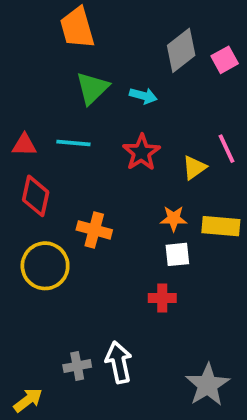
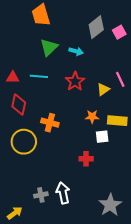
white square: (177, 254) -> (102, 137), moved

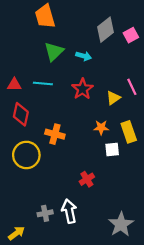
yellow rectangle: (117, 121) -> (129, 132), turned 66
red cross: (86, 159) -> (87, 179), moved, turned -32

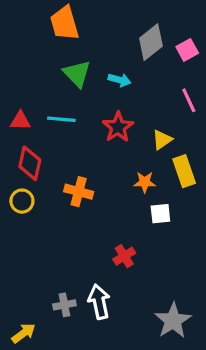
green triangle: (54, 52) -> (77, 74), turned -30
pink line: (132, 87) -> (189, 100), moved
yellow rectangle: (129, 132) -> (184, 171), moved
yellow circle: (26, 155) -> (22, 201), moved, size x0.6

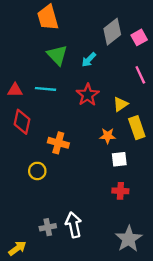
cyan arrow: (120, 80) -> (89, 60), turned 119
yellow circle: (22, 201) -> (37, 171), moved
red cross: (124, 256) -> (120, 191), moved, turned 35

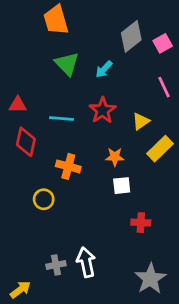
cyan line: (45, 89) -> (61, 119), moved
yellow rectangle: (137, 128) -> (160, 149), turned 65
orange star: (108, 136) -> (115, 157), moved
white square: (119, 159) -> (122, 186), moved

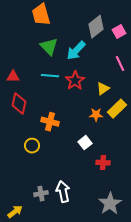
cyan arrow: (104, 69) -> (76, 51), size x1.5
cyan line: (61, 119) -> (50, 76), moved
orange star: (115, 157) -> (96, 115), moved
white square: (122, 186) -> (85, 143), moved, turned -32

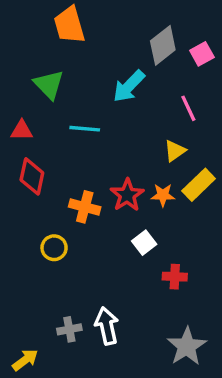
green triangle: (49, 47) -> (49, 84), moved
pink line: (120, 64) -> (188, 108), moved
red star: (75, 81) -> (127, 195), moved

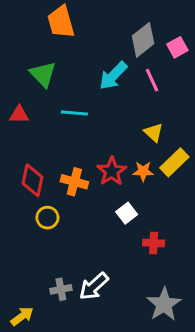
pink line: (188, 108) -> (152, 80), moved
yellow triangle: (175, 151) -> (154, 132), turned -42
red diamond: (32, 176) -> (33, 180), moved
white arrow: (107, 326) -> (94, 286), turned -120

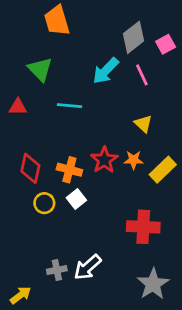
yellow rectangle: (174, 162) -> (163, 170), moved
white square: (127, 213) -> (76, 199), moved
red cross: (154, 243) -> (143, 227), size x1.6

